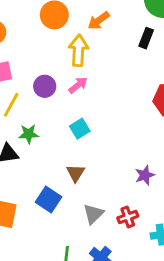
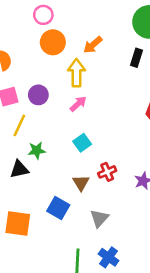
purple circle: (45, 86) -> (38, 95), moved
red cross: (128, 217) -> (107, 172), moved

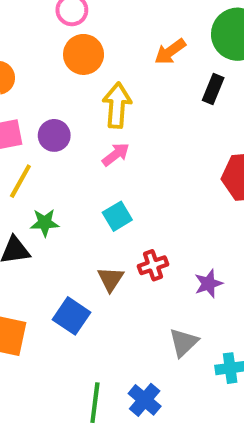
orange arrow: (93, 45) -> (170, 52), moved
gray triangle: (99, 218) -> (184, 342), moved

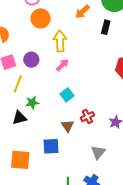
blue square: (72, 316) -> (51, 146), turned -30
gray triangle: (184, 342) -> (98, 152), moved

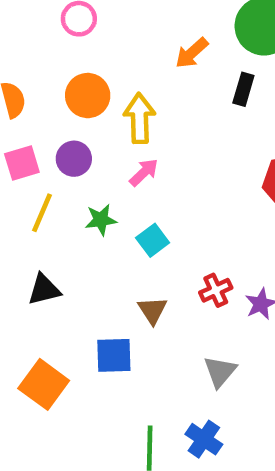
orange circle: (41, 18) -> (88, 96), moved
green star: (32, 103) -> (101, 220), moved
red cross: (87, 117) -> (216, 290), moved
orange square: (20, 160) -> (44, 384), turned 30

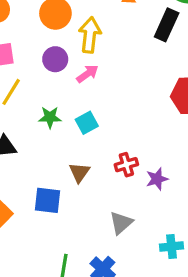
black rectangle: (243, 89) -> (167, 25), size x1.4
purple circle: (74, 159) -> (55, 59), moved
green star: (101, 220) -> (50, 117), moved

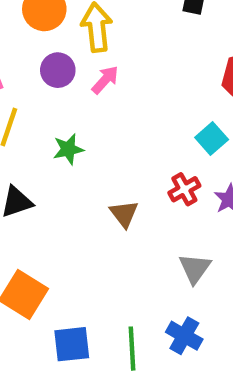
cyan square: (87, 123) -> (212, 138), moved
blue square: (47, 200) -> (72, 344), moved

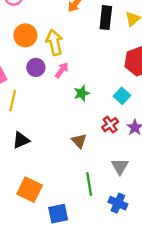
green star: (68, 149) -> (82, 93), moved
green line: (132, 349) -> (89, 184), moved

